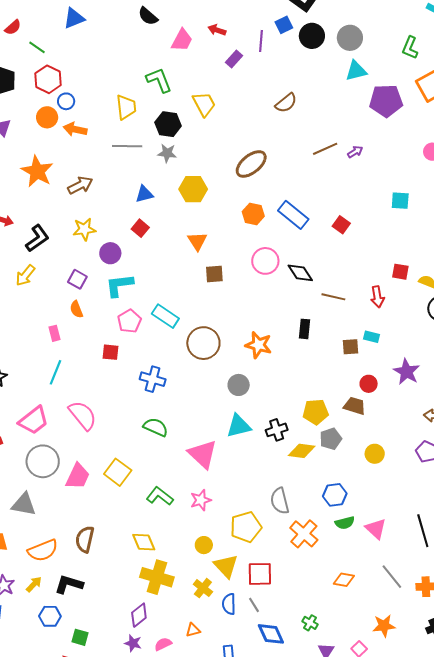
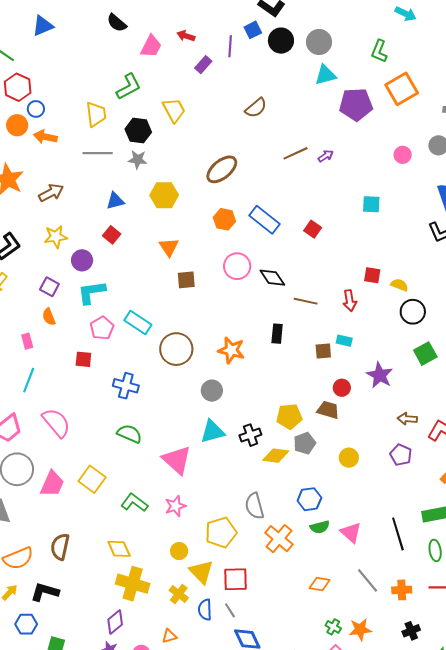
green L-shape: (159, 80) -> (129, 87), turned 84
green cross: (310, 623) -> (333, 627), moved

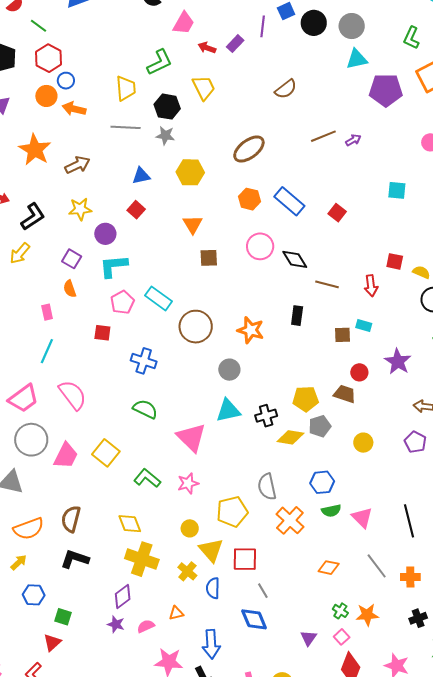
red arrow: (186, 36) -> (207, 48), moved
black L-shape: (45, 592) -> (75, 559), moved
gray line: (230, 610) -> (263, 591), moved

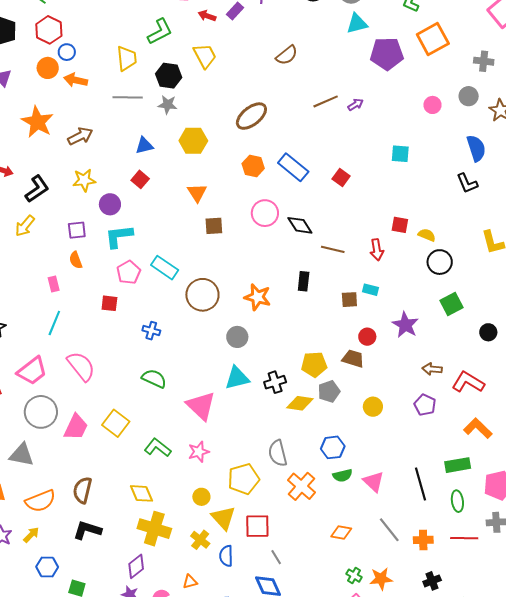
purple square: (72, 259) -> (77, 230), turned -36
blue cross: (144, 361) -> (151, 331), size x0.7

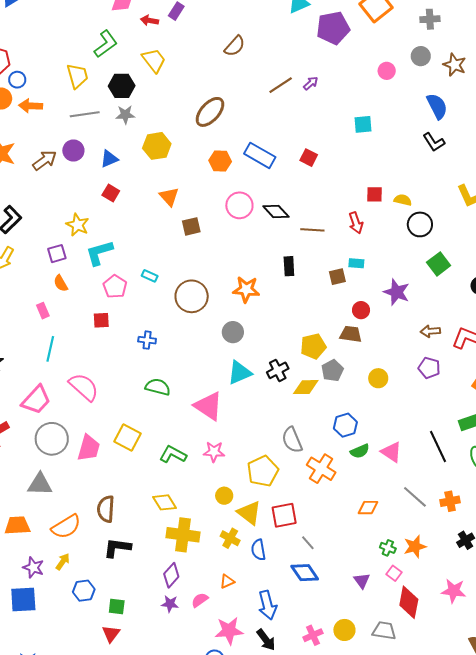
yellow star: (84, 180) -> (77, 225), moved, turned -30
purple circle: (110, 204) -> (73, 150), moved
cyan rectangle: (165, 268) -> (150, 276), size x0.6
pink star: (199, 452) -> (214, 452), turned 30

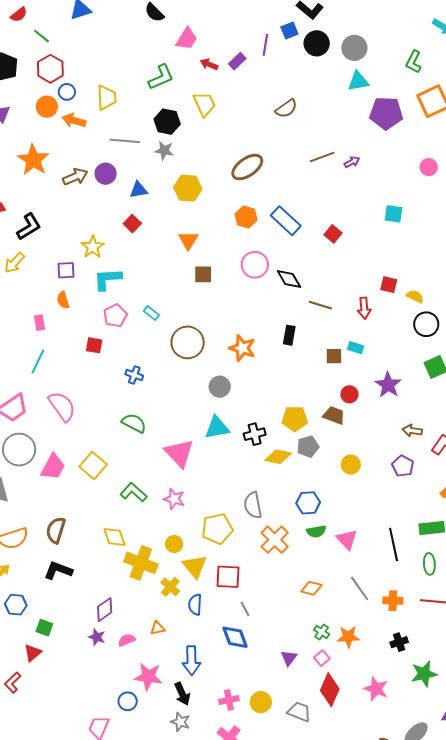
yellow trapezoid: (77, 76) -> (107, 98), moved
yellow cross: (183, 535) -> (141, 563), moved

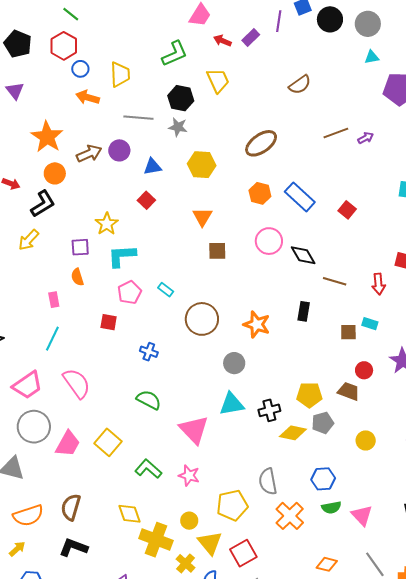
green line: (41, 36) -> (71, 14), moved
cyan triangle: (358, 81) -> (372, 57), size x0.7
orange circle: (47, 107) -> (55, 173), moved
red square: (228, 577) -> (243, 553), turned -32

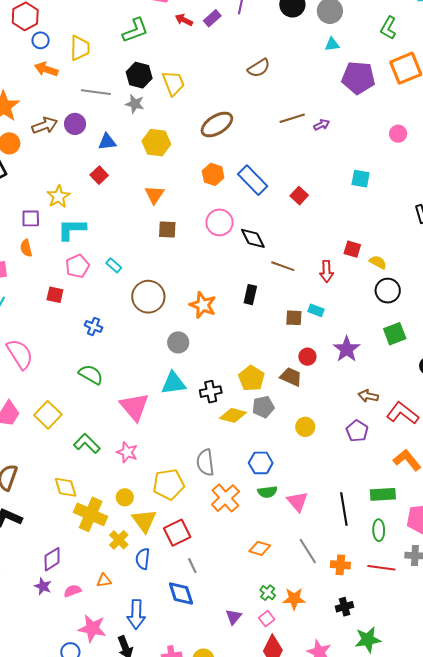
yellow trapezoid: (218, 81) -> (173, 83), moved
yellow pentagon: (309, 395) -> (252, 378), turned 30

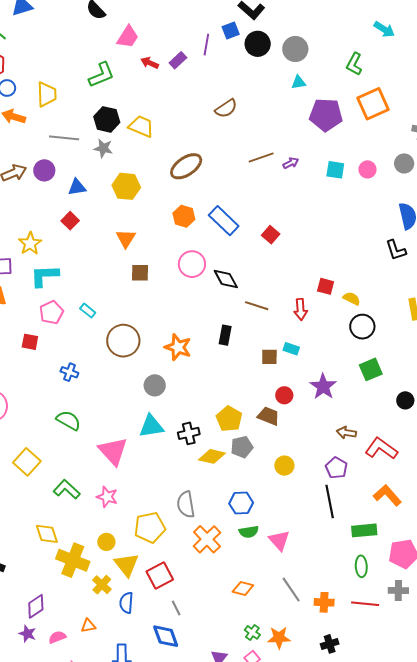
yellow trapezoid: (173, 83) -> (141, 126), turned -44
cyan square: (361, 179) -> (335, 170), moved
black line: (344, 509) -> (330, 501), moved

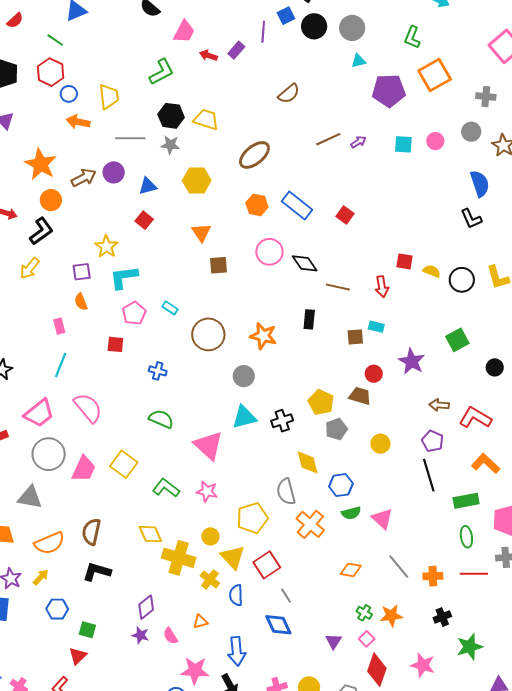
black circle: (362, 327) -> (462, 280), moved
yellow diamond: (212, 456) -> (308, 462), moved, turned 68
pink semicircle: (57, 637) -> (170, 636), turned -96

